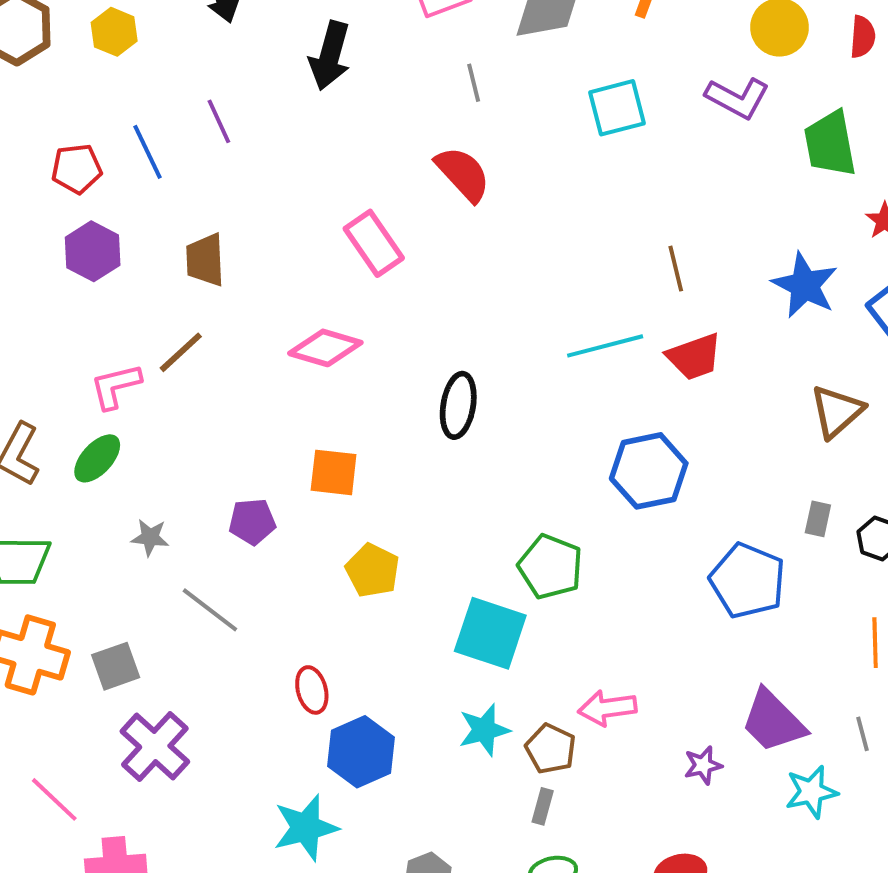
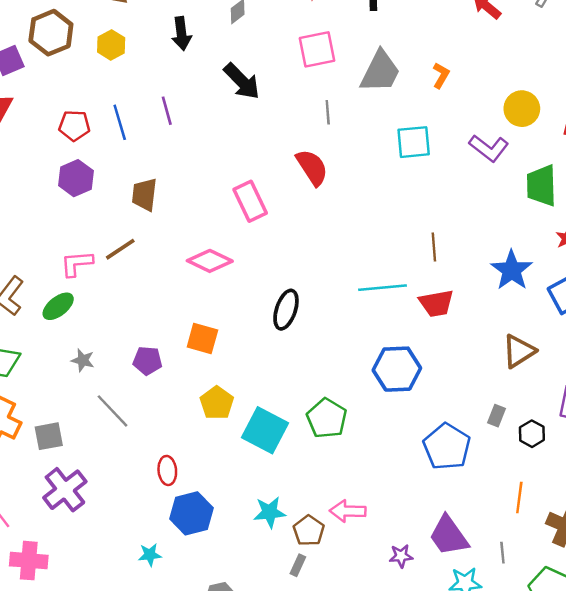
black arrow: (330, 56) -> (242, 81), turned -69
cyan square: (490, 633) -> (265, 430), moved
cyan star: (306, 828) -> (150, 555), size x0.6

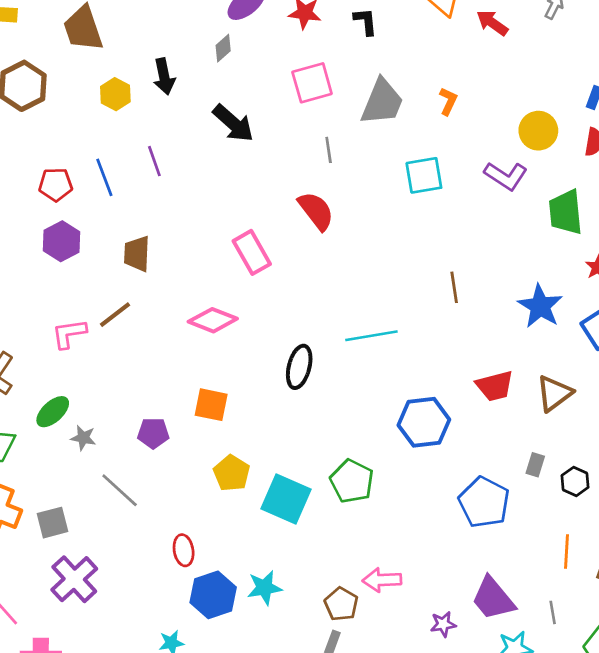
yellow hexagon: (111, 45) -> (115, 94), moved
cyan line: (383, 288) -> (371, 336), moved
red trapezoid: (436, 303) -> (495, 386), moved
green ellipse: (58, 306) -> (53, 412), moved
cyan star: (270, 512) -> (264, 588), moved

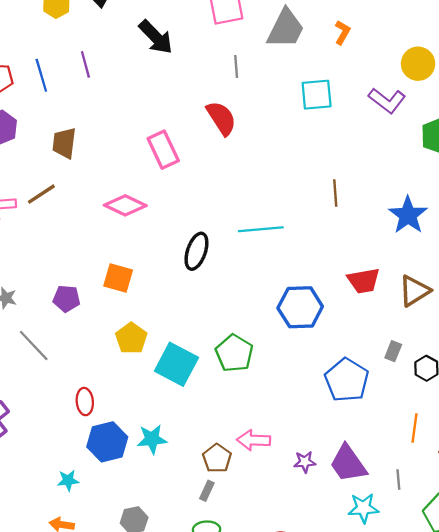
purple star: (443, 624) -> (305, 462), moved

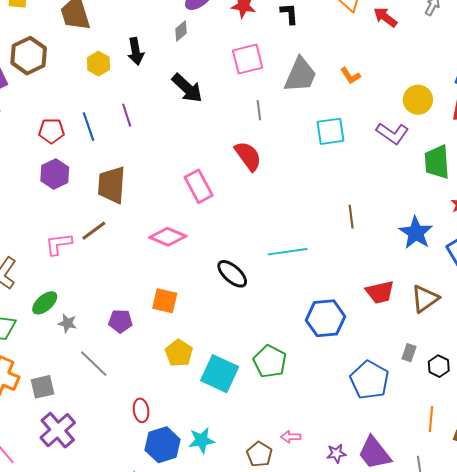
orange L-shape: (342, 32) -> (350, 76), turned 120
brown trapezoid: (64, 143) -> (112, 185), size x1.4
black ellipse: (196, 251) -> (232, 274), turned -64
pink arrow: (254, 440) -> (291, 437), size x0.7

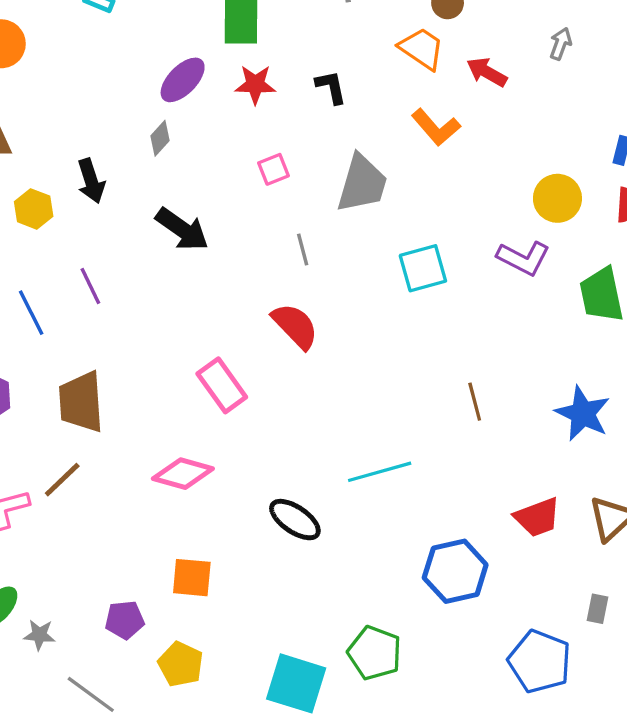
pink square: (248, 59) -> (273, 169), size x0.6
orange L-shape: (350, 76) -> (436, 127), moved, size x1.4
yellow pentagon: (179, 353) -> (181, 664), moved

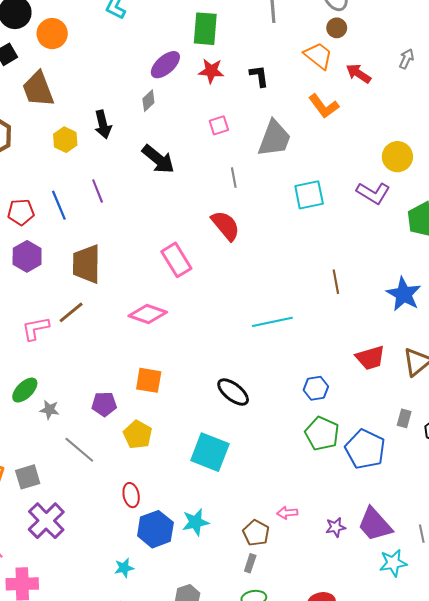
black ellipse: (295, 520) -> (233, 392), moved
blue hexagon: (455, 571) -> (316, 388), size x0.6
green pentagon: (375, 653) -> (322, 434), moved

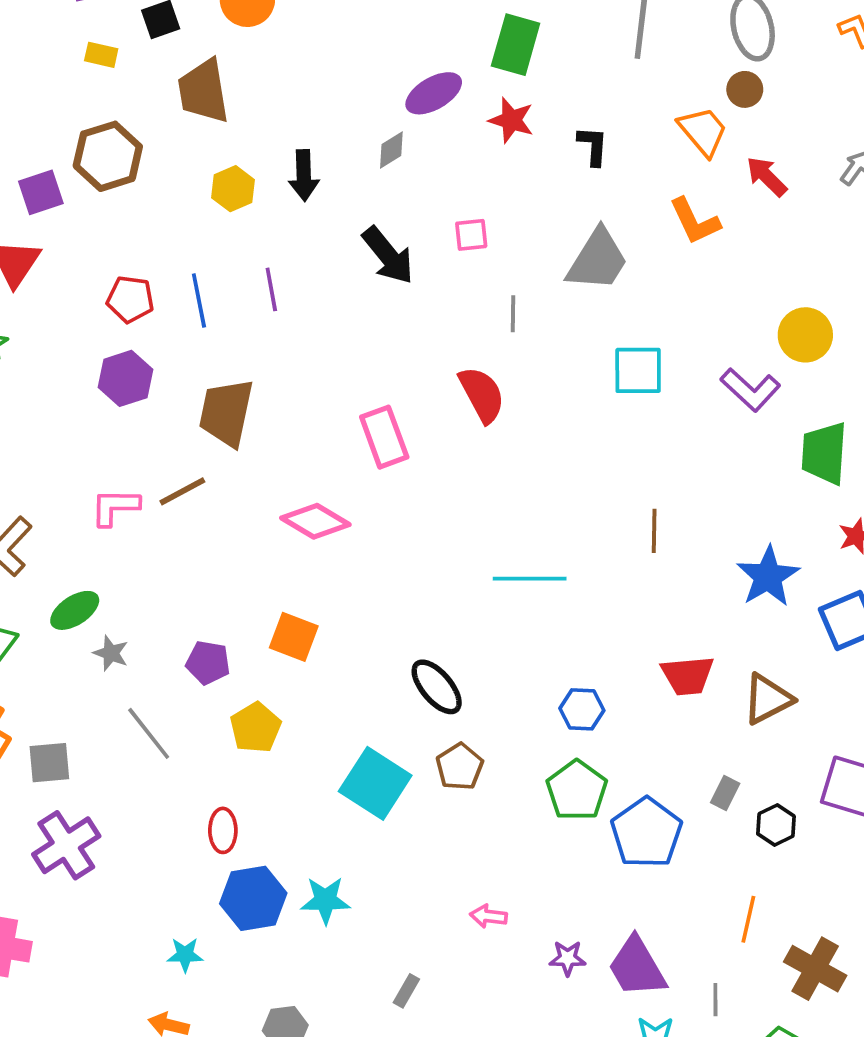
pink square: (219, 125) -> (471, 235), moved
brown pentagon: (256, 533) -> (460, 767), moved

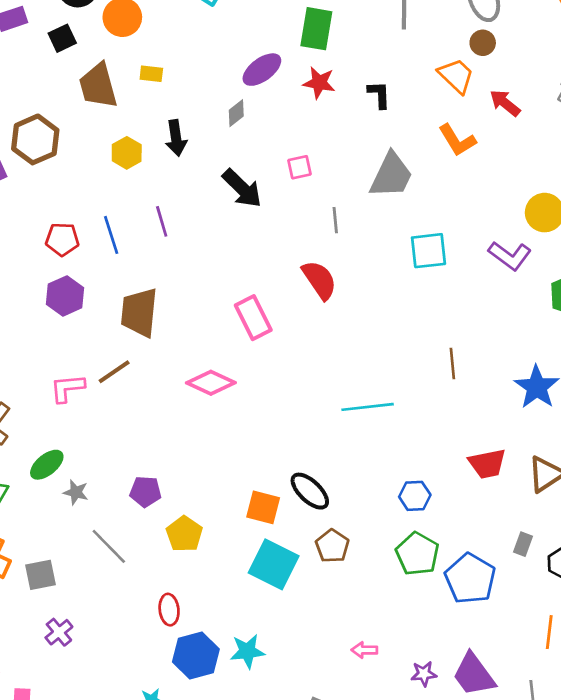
yellow rectangle: (101, 55) -> (151, 74), moved
orange square: (294, 637) -> (263, 507), moved
purple cross: (66, 845) -> (59, 632), size x0.6

